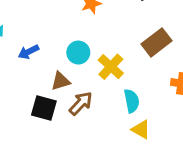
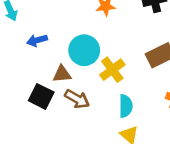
cyan circle: (78, 53) -> (84, 50), size x1.4
brown arrow: (81, 103) -> (77, 99), turned 65

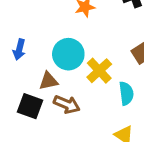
blue arrow: (37, 40) -> (19, 50), turned -54
cyan semicircle: (126, 106) -> (126, 93), moved

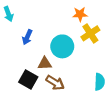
yellow cross: (99, 71) -> (90, 33), moved

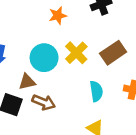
yellow cross: (90, 33) -> (76, 53), moved

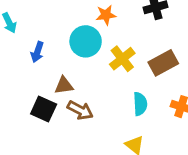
cyan circle: (44, 58) -> (86, 41), moved

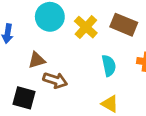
brown rectangle: (163, 63) -> (124, 25), turned 60
black square: (44, 109) -> (24, 98), moved

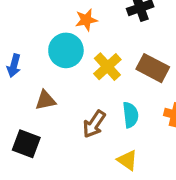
brown arrow: (55, 80) -> (94, 124), moved, turned 100

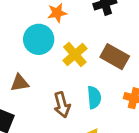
brown arrow: (94, 124) -> (62, 105), turned -50

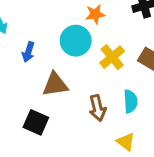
brown triangle: (20, 83) -> (55, 84), size x1.4

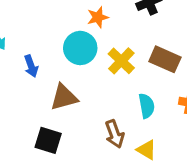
blue arrow: (28, 52) -> (31, 66), turned -30
brown arrow: (97, 108) -> (115, 134), moved

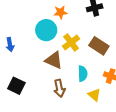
blue arrow: (31, 66) -> (10, 45), moved
brown triangle: (64, 97) -> (54, 60), moved, turned 30
yellow triangle: (147, 150) -> (94, 95), moved

